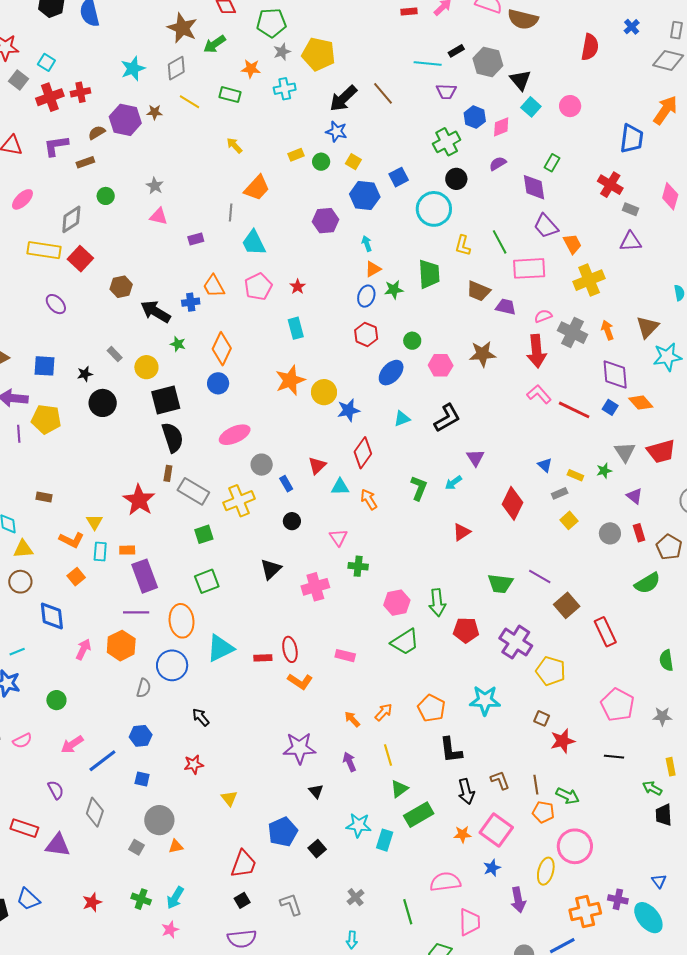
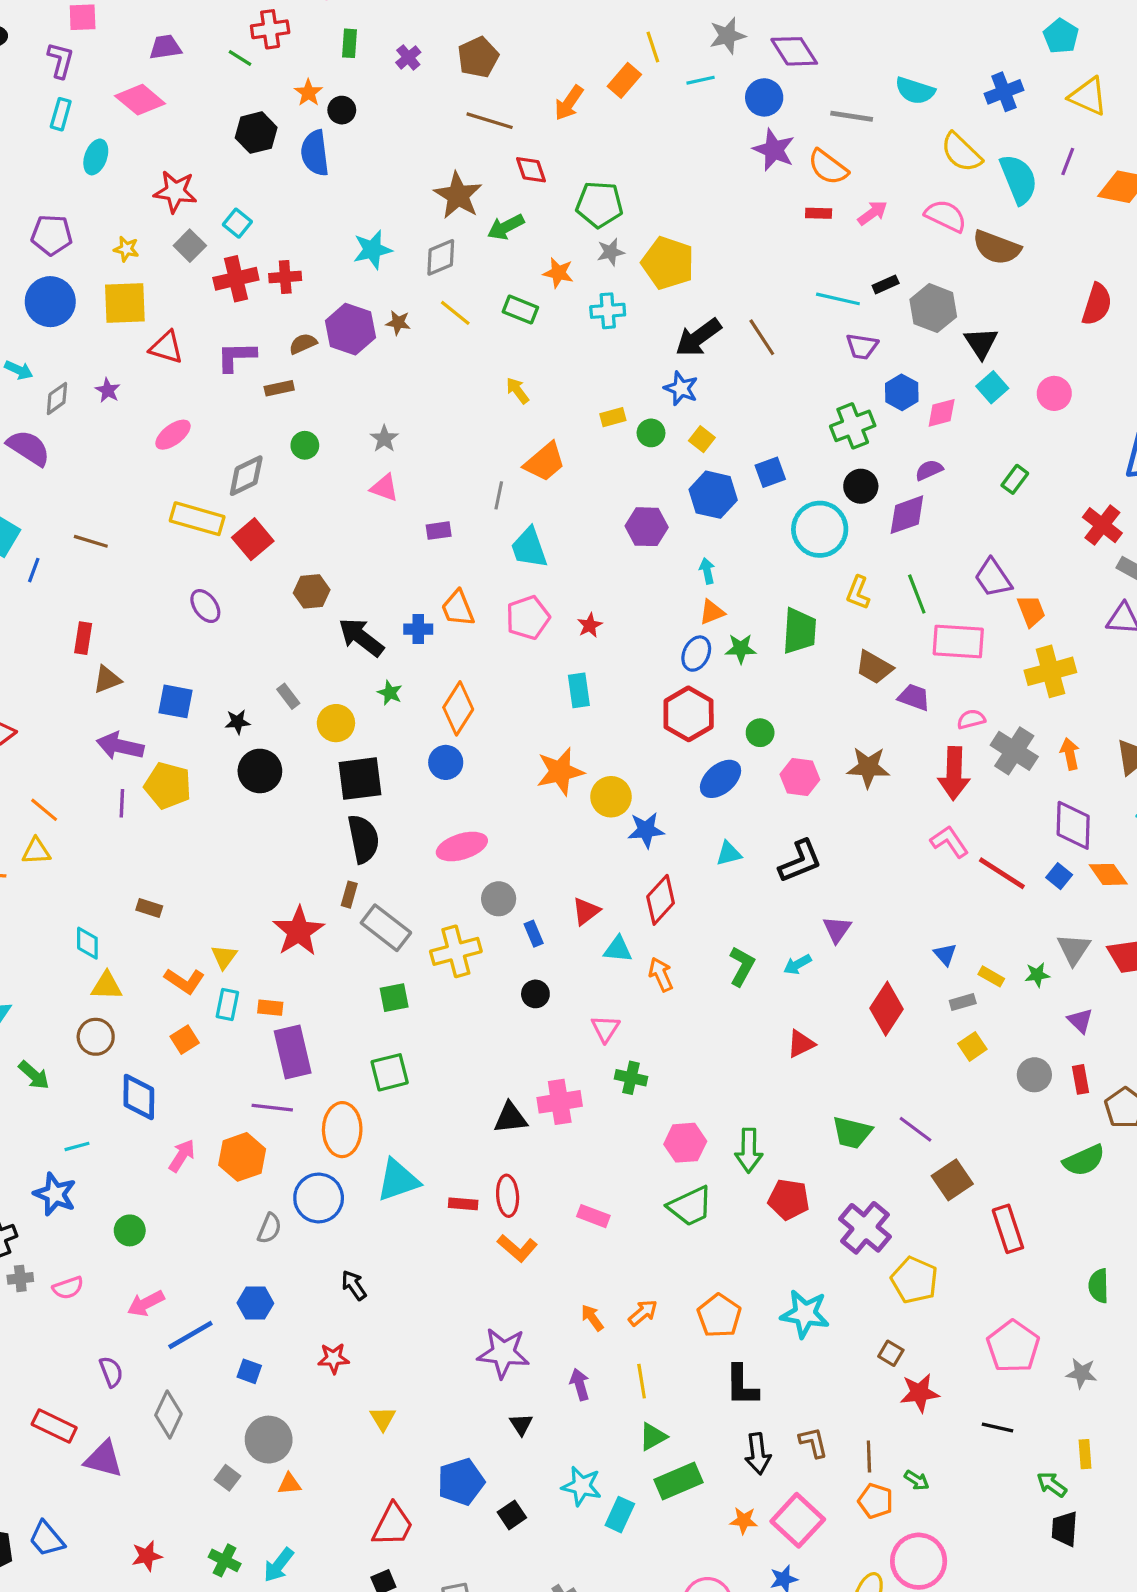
purple diamond: (534, 187) -> (907, 515), moved, turned 72
red hexagon: (366, 334) -> (689, 714), size x1.4
black triangle: (271, 569) -> (510, 1118), moved, turned 30
green arrow: (568, 796) -> (917, 1480), size x0.7

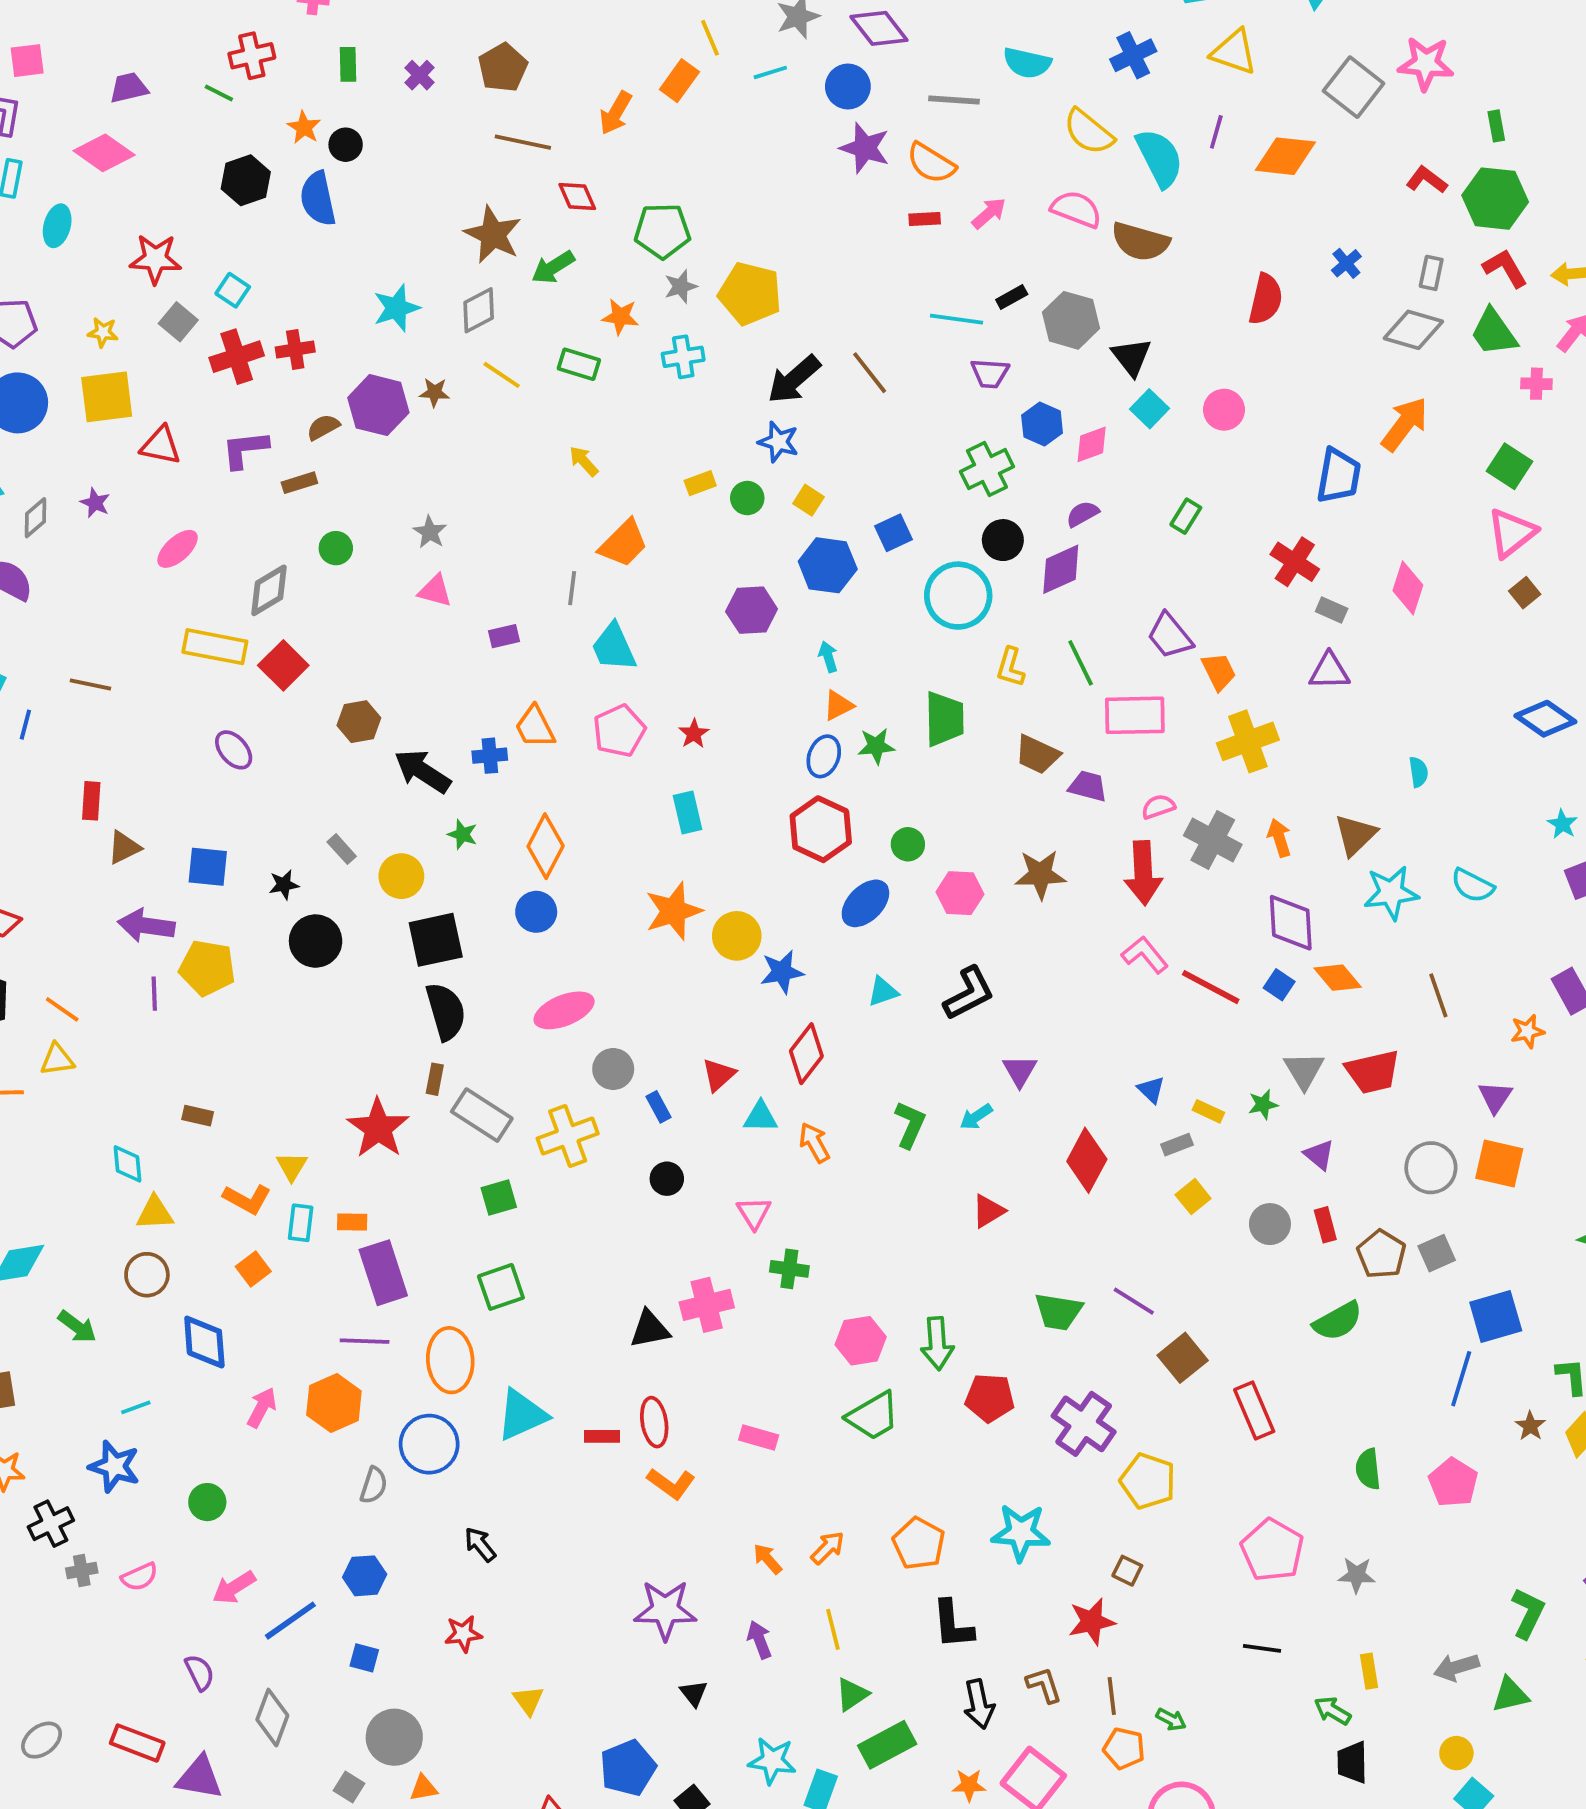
red star: (920, 1393) -> (1092, 1622), moved

